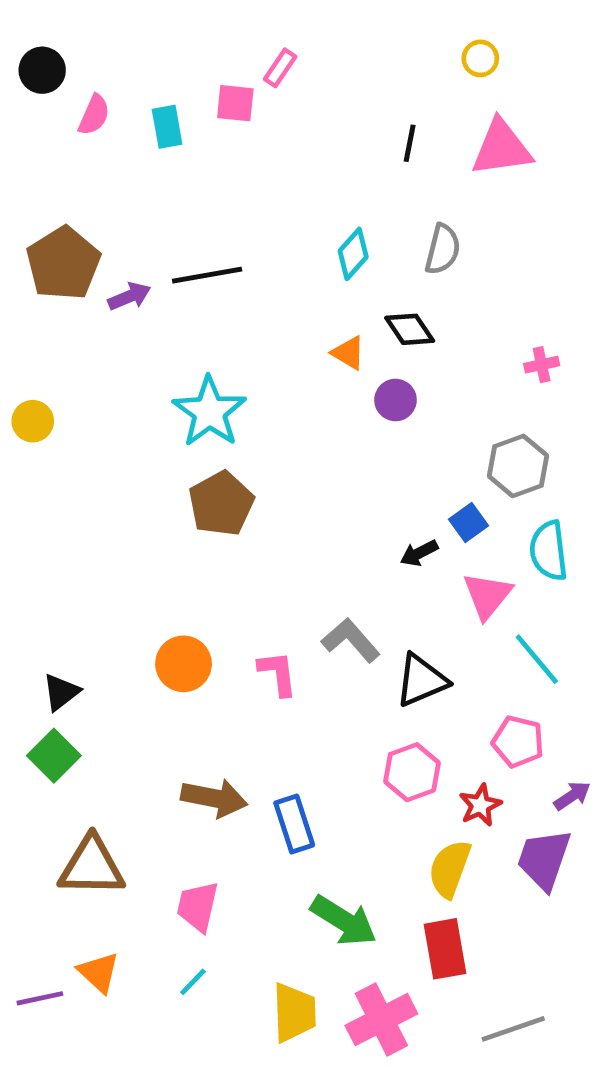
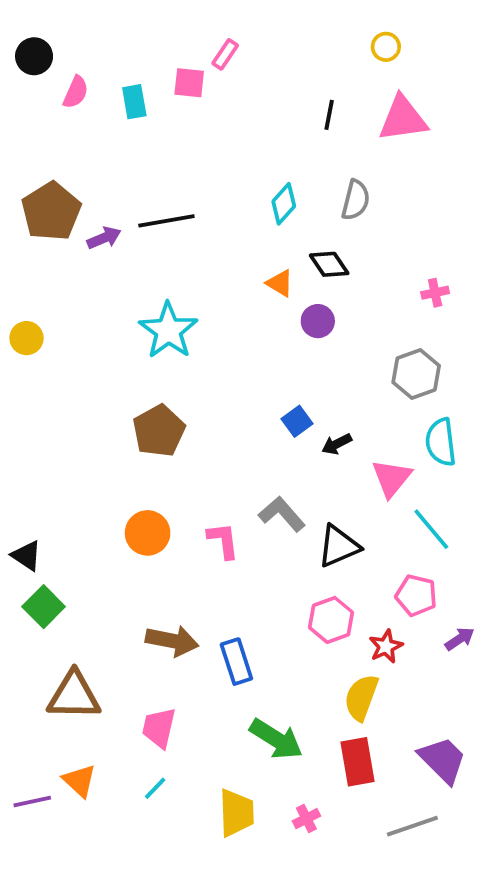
brown pentagon: (221, 504) -> (159, 431), moved
blue square: (469, 522) -> (297, 421), moved
black triangle: (61, 692) -> (26, 556), moved, turned -48
purple trapezoid: (544, 859) -> (443, 760), moved, turned 116
pink cross: (381, 1020) -> (306, 819), size x0.5

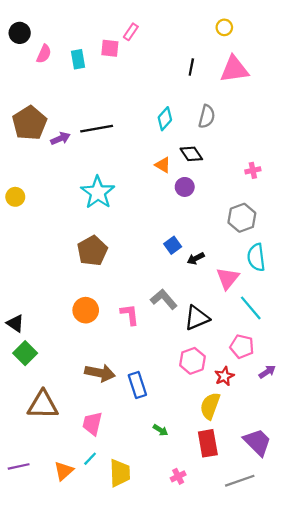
green arrow: (276, 739) -> (161, 430), size x0.5
orange triangle: (79, 781) -> (64, 471), moved, turned 35
yellow trapezoid: (236, 813) -> (120, 473), moved

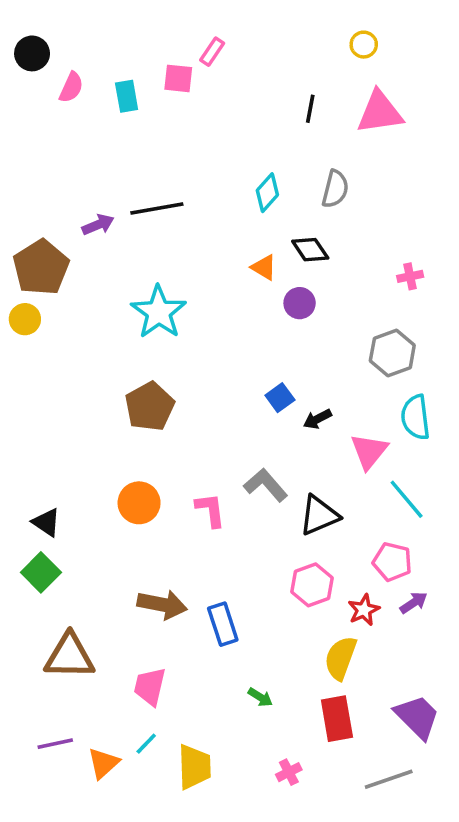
brown pentagon: (30, 123) -> (41, 267), moved
black triangle: (15, 323) -> (46, 522), moved
purple arrow: (267, 372) -> (414, 603), moved
purple line: (19, 466) -> (55, 744), moved

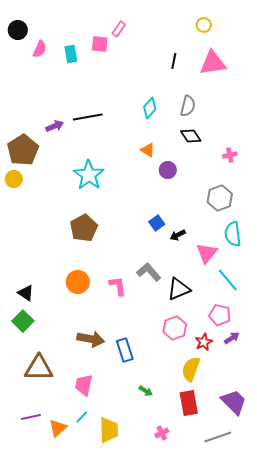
black diamond: (310, 250) -> (191, 136), moved

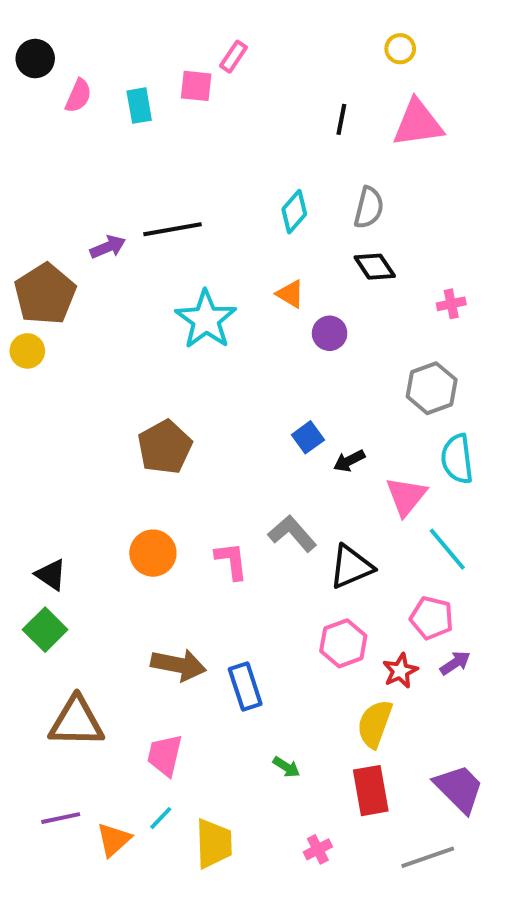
cyan star: (89, 175) -> (206, 320), moved

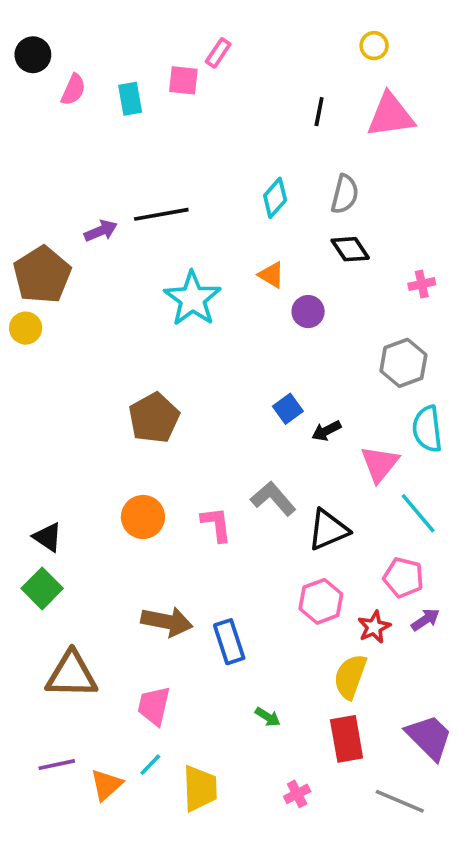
gray line: (428, 857) -> (400, 801), turned 42

